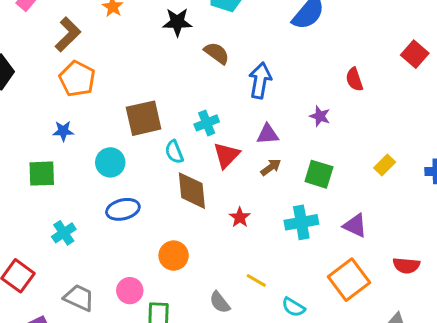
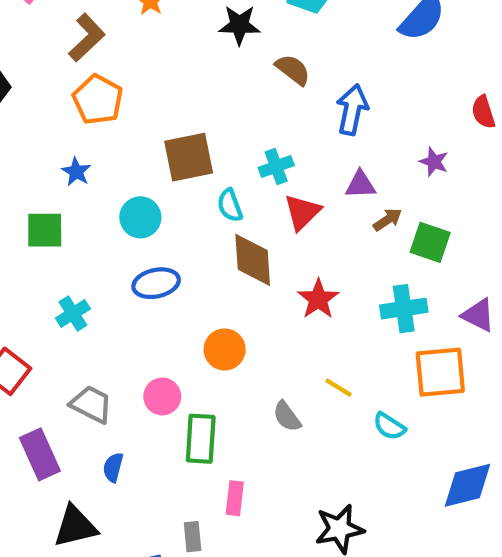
blue star: (63, 131) -> (76, 172), turned 30
brown arrow: (271, 167) -> (388, 220), moved
red star: (240, 217) -> (318, 299), size x1.4
orange square: (349, 280) -> (440, 372), moved, turned 30

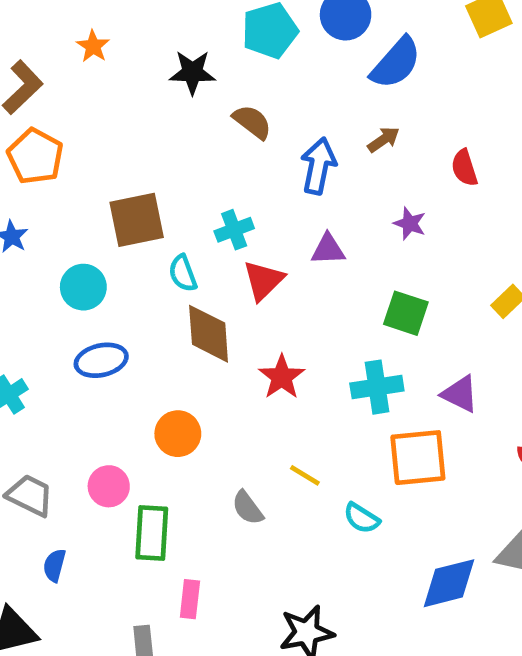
brown arrow: (388, 220) -> (384, 140), moved

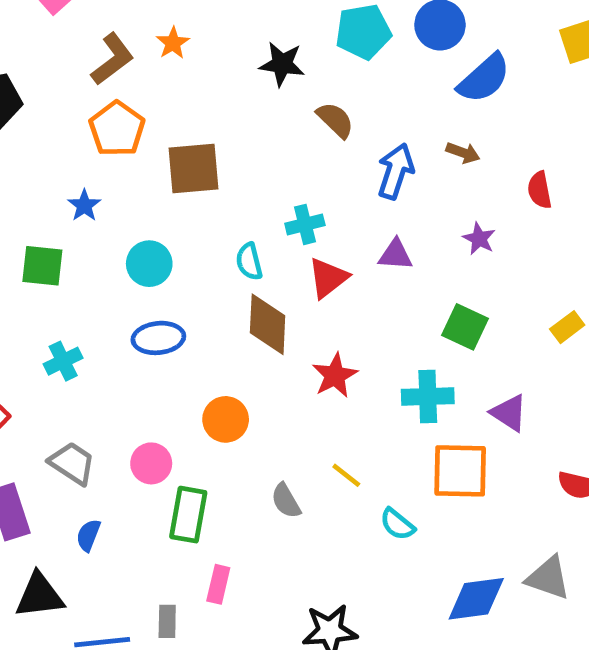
orange star: (93, 46) -> (173, 43), moved
brown arrow: (384, 140) -> (463, 153), turned 48
brown square: (137, 220) -> (194, 168), moved

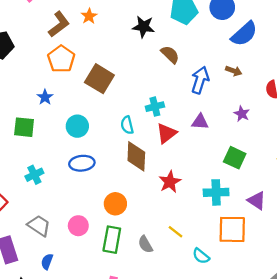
brown square: (194, 168) -> (99, 79), turned 36
green rectangle: (188, 515) -> (112, 240), moved

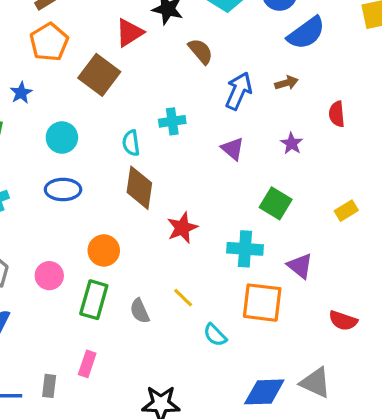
brown arrow: (234, 71) -> (286, 83), turned -42
purple triangle: (200, 122) -> (233, 149), turned 30
red triangle: (166, 133) -> (130, 33), moved

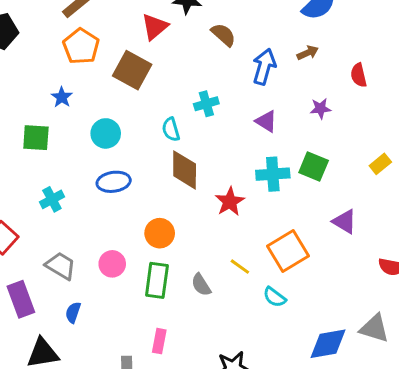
purple star: (292, 143) -> (320, 108), turned -30
cyan cross: (245, 249) -> (273, 174), moved
orange square: (262, 303) -> (288, 251), moved, turned -30

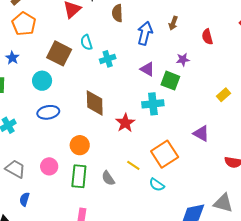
brown semicircle: (223, 35) -> (117, 13), turned -132
brown arrow: (308, 53) -> (173, 23), turned 136
brown square: (132, 70) -> (59, 53), moved
cyan semicircle: (171, 129) -> (86, 42), moved
green square: (314, 166) -> (170, 81), moved

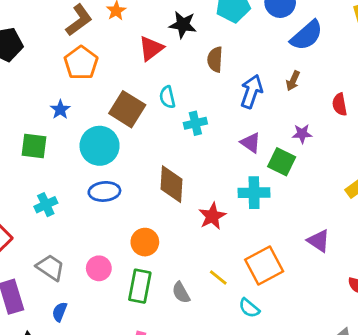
cyan circle: (42, 81) -> (100, 146), size x1.4

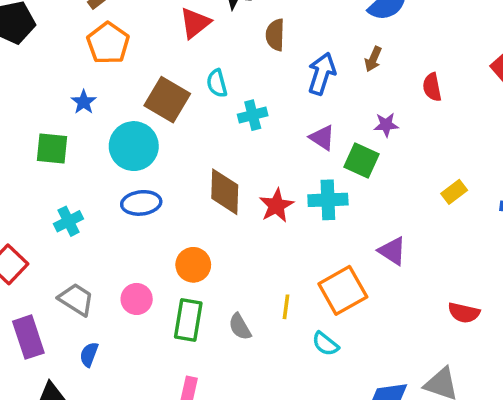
red star: (212, 216) -> (276, 206), moved
purple triangle: (319, 241) -> (392, 251), moved
yellow line: (218, 278) -> (286, 307), turned 60

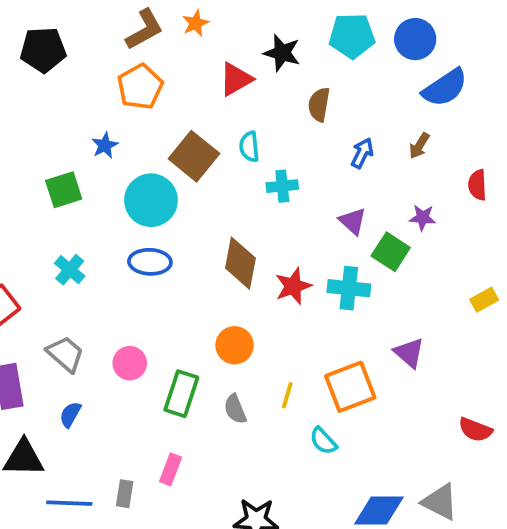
blue arrow: (322, 74) -> (362, 153), size x0.7
green square: (52, 148) -> (64, 190), turned -32
cyan cross: (68, 221) -> (70, 270), turned -32
orange circle: (193, 265) -> (235, 345), moved

